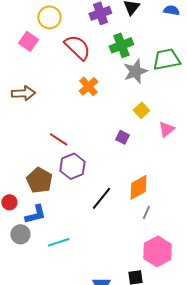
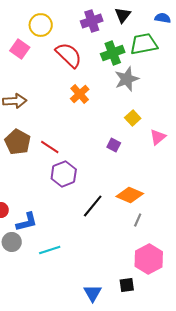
green trapezoid: (166, 59) -> (144, 44), moved
brown pentagon: (39, 180) -> (18, 142), moved
orange diamond: (138, 187) -> (130, 195), turned 52

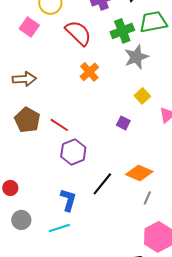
blue L-shape: (27, 222) -> (68, 200), moved, turned -60

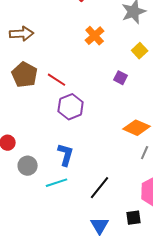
orange cross: (89, 72) -> (95, 36), moved
black line: (102, 184) -> (100, 188), moved
gray circle: (21, 220) -> (28, 166), moved

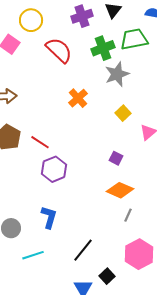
purple square: (121, 78) -> (116, 158), moved
cyan line: (57, 183) -> (33, 255), moved
black square: (134, 218) -> (107, 276), moved, turned -35

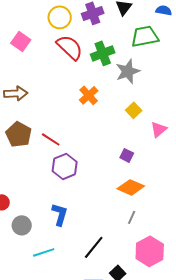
yellow circle: (31, 20) -> (60, 17), moved
green cross: (103, 48) -> (103, 53), moved
gray line: (128, 215) -> (132, 217), moved

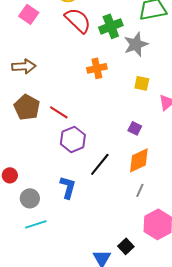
orange cross: (89, 95) -> (97, 68), turned 30
yellow square: (134, 110) -> (142, 83), turned -35
orange diamond: (131, 187) -> (139, 160), turned -48
black line: (94, 247) -> (100, 164), moved
cyan line: (44, 252) -> (36, 224), moved

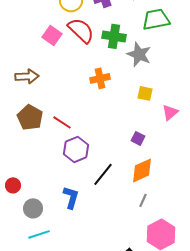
pink square: (29, 14) -> (52, 35), moved
green cross: (111, 26) -> (114, 36), turned 30
gray star: (136, 44) -> (139, 54), turned -30

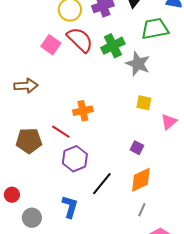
green cross: (114, 36) -> (113, 46), turned -35
orange cross: (100, 78) -> (83, 111), moved
brown pentagon: (30, 117) -> (29, 141), moved, turned -30

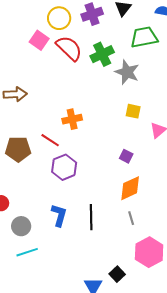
pink square: (51, 45) -> (39, 40), moved
black line: (102, 184) -> (91, 217), moved, turned -40
gray line: (142, 210) -> (131, 218), turned -40

